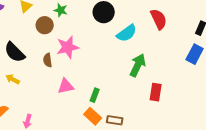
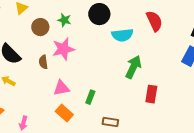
green star: (61, 10) -> (64, 20), moved
cyan semicircle: (127, 33) -> (122, 35), turned 30
orange rectangle: (93, 116) -> (64, 113), moved

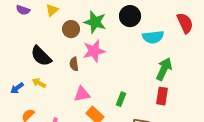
green star: (64, 20) -> (95, 22), size x1.6
pink triangle: (61, 88) -> (82, 94), moved
red rectangle: (151, 94) -> (162, 96), moved

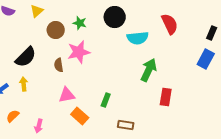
green star: (95, 22) -> (80, 23), size x0.6
black semicircle: (41, 56) -> (26, 57), turned -90
yellow arrow: (39, 83) -> (24, 84), turned 56
red rectangle: (162, 96) -> (166, 97), moved

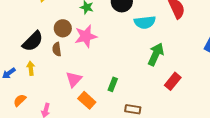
brown circle: (56, 30) -> (63, 28), moved
brown semicircle: (59, 65) -> (57, 49), moved
pink triangle: (67, 95) -> (74, 79), turned -36
red rectangle: (166, 97) -> (173, 81), turned 30

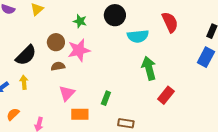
brown semicircle: (57, 49) -> (58, 66), moved, turned 88
green arrow: (156, 54) -> (149, 68), turned -40
orange rectangle: (87, 100) -> (80, 114), turned -42

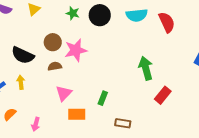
black circle: (115, 15) -> (100, 15), moved
green star: (80, 21) -> (73, 13), moved
cyan semicircle: (138, 36) -> (137, 15), moved
black semicircle: (26, 55) -> (23, 55), turned 70

